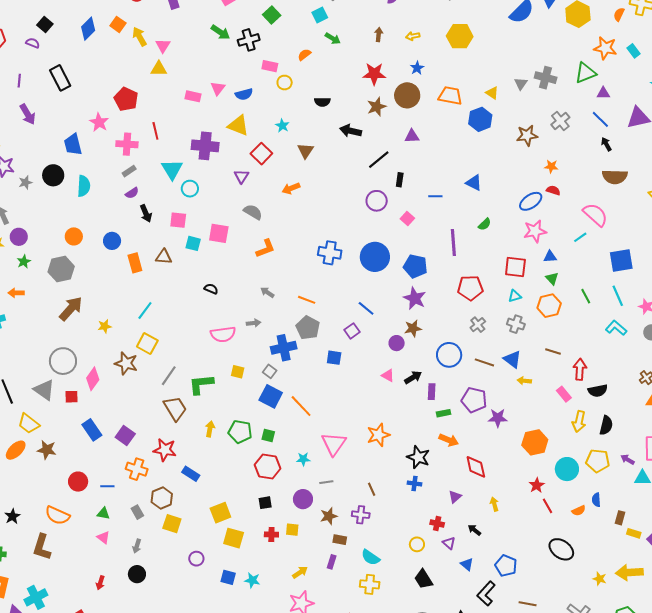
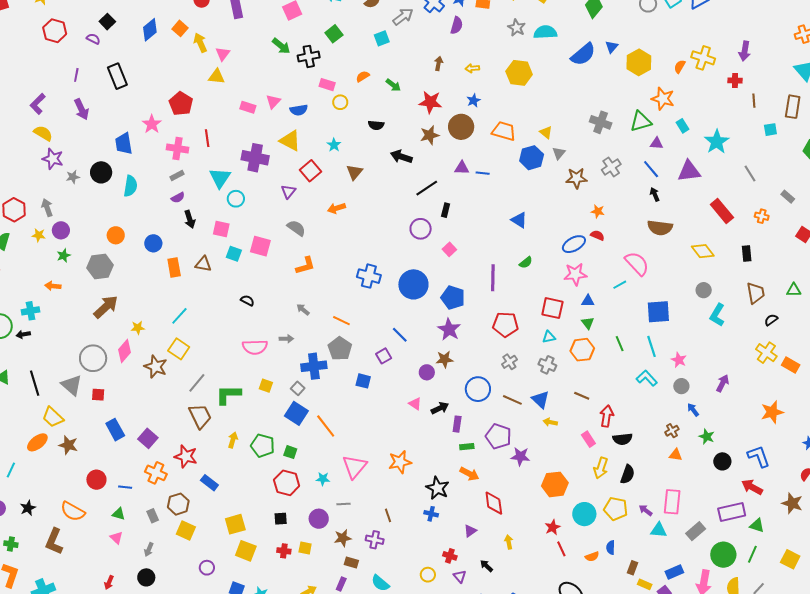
green arrow: (333, 38) -> (393, 85), moved
cyan rectangle: (634, 51) -> (682, 126), moved
gray triangle: (521, 84) -> (559, 153), moved
blue line: (435, 196) -> (483, 173), moved
pink diamond: (93, 379) -> (124, 351), moved

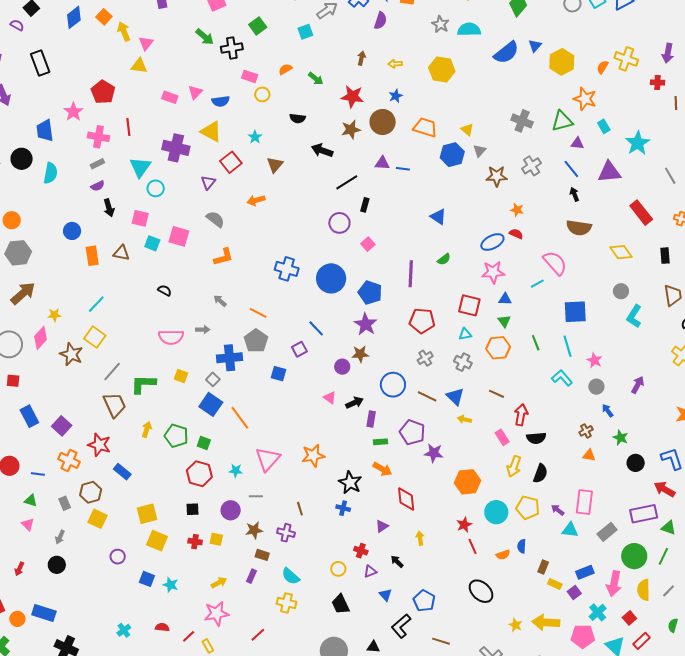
orange circle: (116, 235) -> (12, 220), moved
purple triangle: (460, 576) -> (370, 571), turned 48

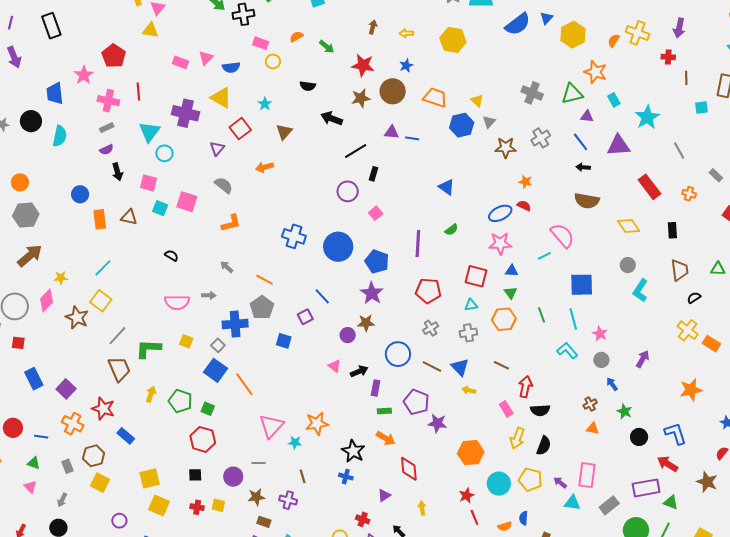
black arrow: (574, 194) -> (583, 167), turned -64
gray cross: (463, 362) -> (468, 333), turned -36
cyan star: (236, 471) -> (295, 442), moved

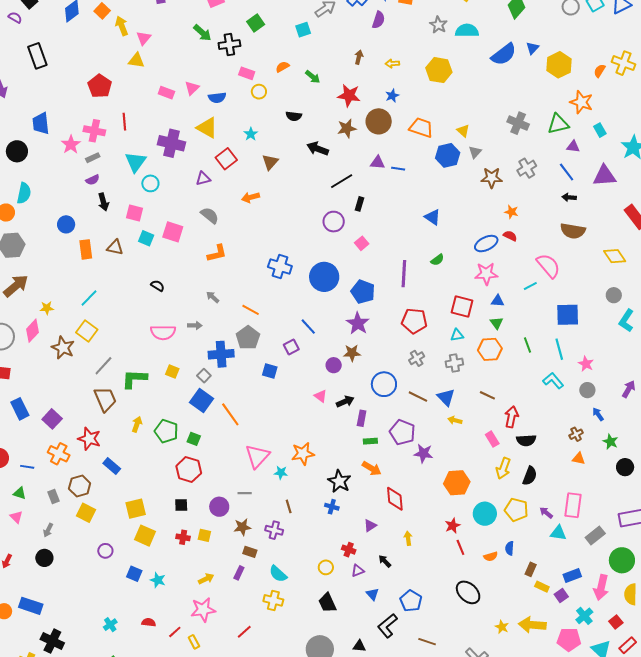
pink star: (84, 75) -> (71, 145), moved
cyan semicircle: (60, 136) -> (24, 193), moved
purple triangle: (217, 148) -> (203, 179), turned 35

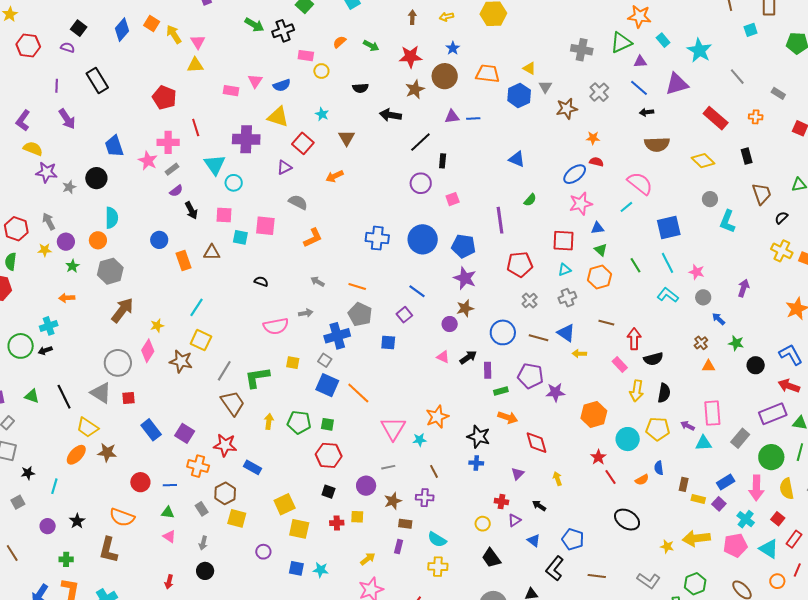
pink square: (362, 243) -> (453, 199), turned 32
black square: (181, 505) -> (328, 492), turned 32

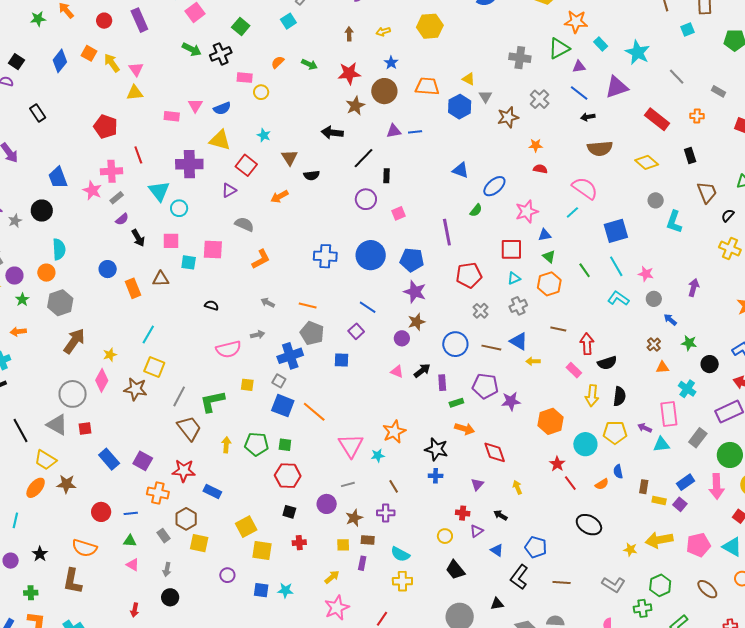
black rectangle: (97, 81) -> (38, 113), size x0.7
black semicircle: (360, 88) -> (312, 175), moved
blue ellipse: (575, 174) -> (494, 186), moved
yellow square: (357, 517) -> (343, 545), moved
cyan cross: (746, 519) -> (687, 389), moved

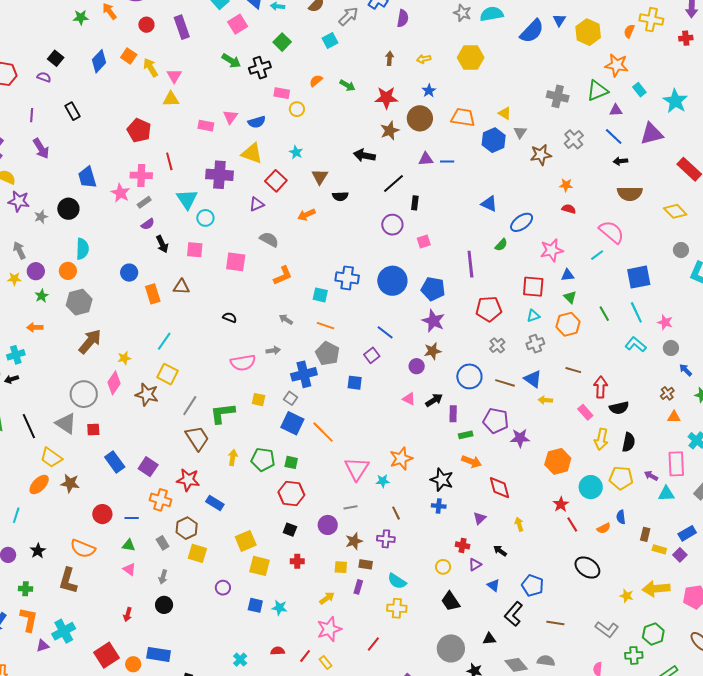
cyan square: (189, 262) -> (320, 295), moved

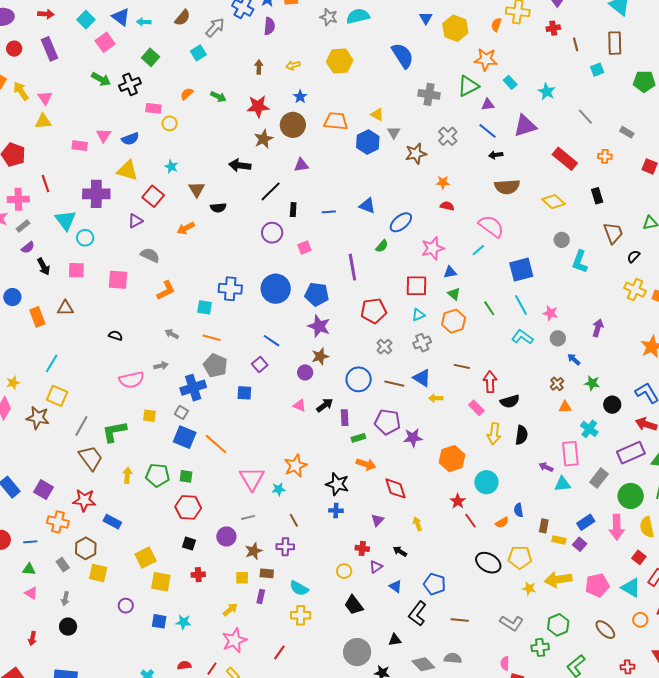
blue semicircle: (532, 31) -> (403, 56), moved, turned -72
cyan star: (675, 101) -> (547, 92), size x0.7
blue line: (447, 162) -> (329, 212), moved
yellow pentagon: (621, 478) -> (520, 557), moved

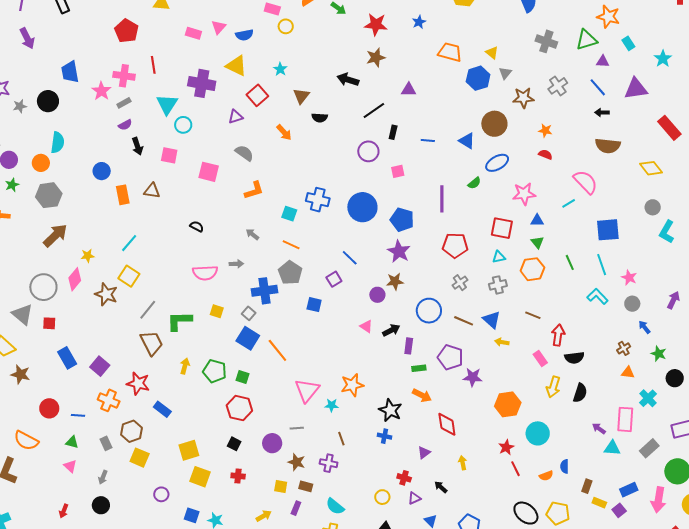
brown circle: (293, 125) -> (494, 124), moved
orange arrow: (186, 228) -> (284, 132), turned -114
brown star: (254, 551) -> (297, 462), turned 30

